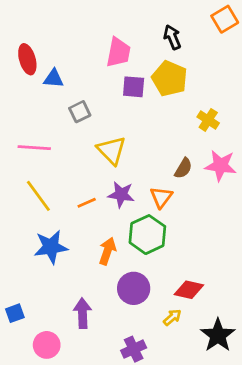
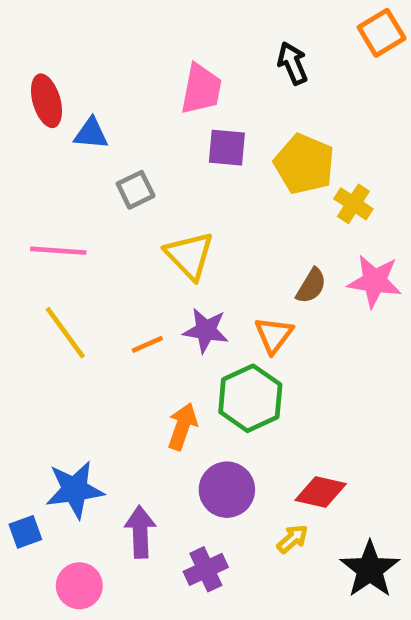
yellow pentagon: (170, 79) -> (304, 164), moved
blue star: (51, 247) -> (75, 490), moved
purple cross: (134, 349) -> (206, 569), moved

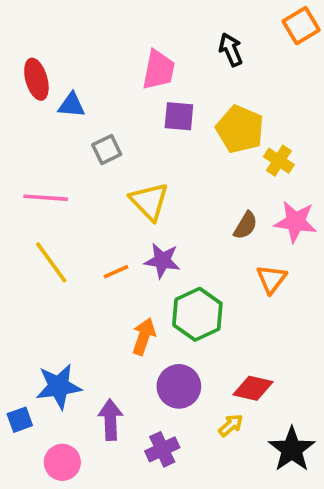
orange triangle: (274, 335) -> (271, 279), moved

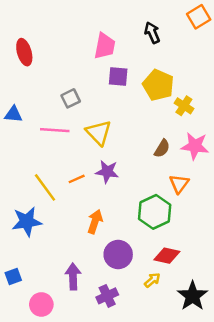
blue triangle: (72, 105) -> (13, 114), moved
pink line: (46, 198) -> (55, 130), moved
yellow line: (51, 262) -> (45, 187), moved
green hexagon: (197, 314) -> (155, 212), moved
blue star: (59, 386) -> (27, 222), moved

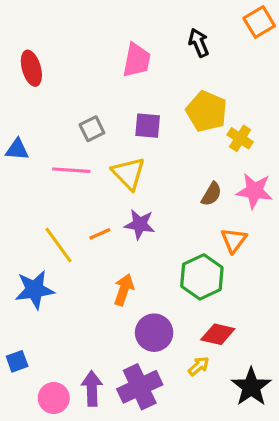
purple square: (118, 77) -> (148, 126), moved
purple arrow: (73, 276) -> (92, 388), moved
purple cross: (107, 296) -> (140, 387), size x1.5

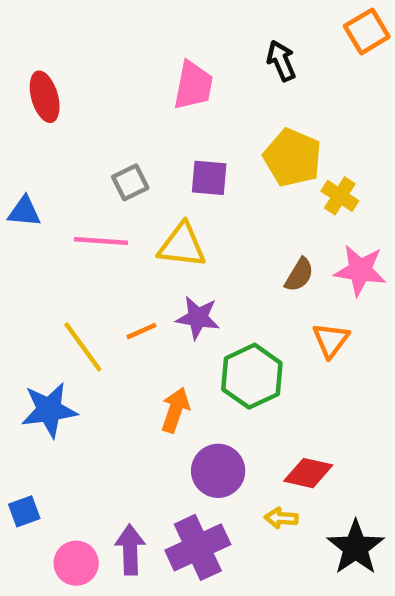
yellow triangle: (129, 173) -> (182, 245), turned -39
green hexagon: (202, 277) -> (252, 376), moved
yellow arrow: (199, 366) -> (281, 518), turned -135

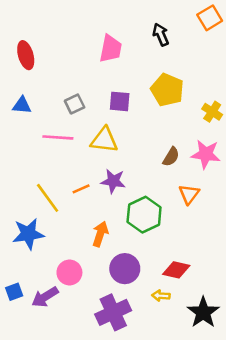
yellow cross: (340, 196) -> (212, 112), moved
blue triangle: (24, 212) -> (22, 105), moved
purple arrow: (130, 550) -> (45, 297), moved, turned -120
pink circle: (76, 563) -> (69, 272), moved

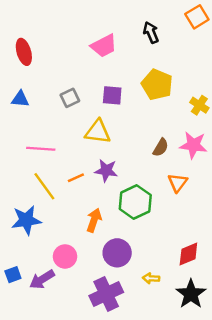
pink trapezoid: (111, 49) -> (104, 46), turned 52
pink line: (58, 137) -> (41, 149), moved
red diamond: (176, 270) -> (188, 254), moved, turned -35

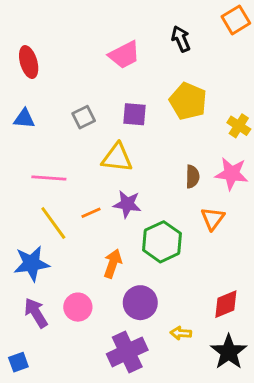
brown semicircle: (161, 148) -> (192, 177), turned -30
blue square: (13, 275) -> (18, 362), moved
purple arrow: (42, 279) -> (36, 313), moved, turned 90

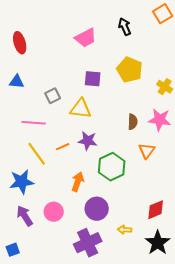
gray square: (84, 117) -> (53, 96), moved

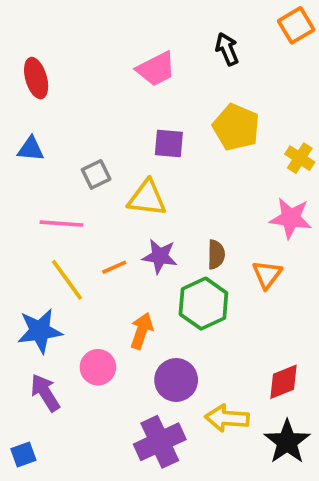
brown semicircle: (133, 122) -> (216, 254), moved
pink circle: (54, 212) -> (98, 367), moved
yellow arrow: (125, 230) -> (227, 418), size x1.6

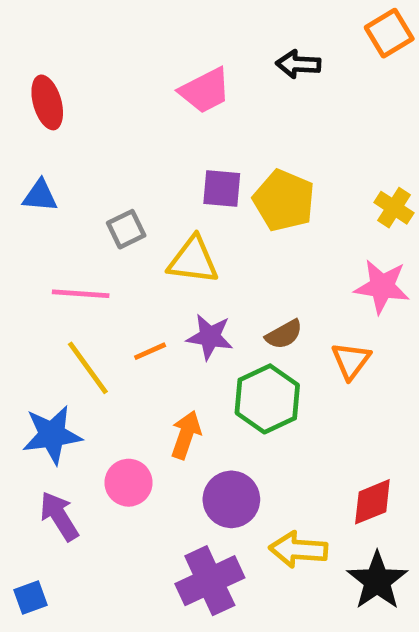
black arrow: (227, 49) -> (298, 64), turned -64
yellow pentagon: (236, 127) -> (284, 200), moved
brown semicircle: (216, 254) -> (284, 334), turned 60

